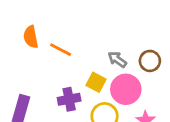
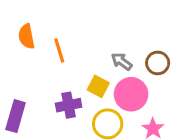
orange line: (61, 50) -> (59, 50), turned 45

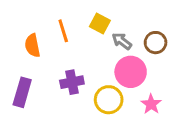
orange semicircle: (26, 36) -> (32, 45), moved
yellow square: (98, 86) -> (100, 23), moved

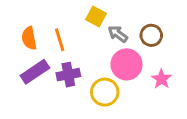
orange line: (63, 31) -> (60, 40), moved
purple rectangle: (22, 92) -> (35, 72), moved, turned 40
pink star: (151, 104) -> (161, 79), moved

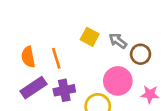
gray arrow: (118, 34) -> (118, 41), moved
pink star: (161, 79) -> (150, 94), turned -30

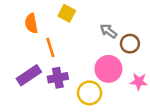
yellow square: (90, 37) -> (67, 13), moved
orange semicircle: (28, 57) -> (31, 23), moved

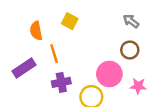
gray arrow: (108, 31) -> (131, 21), moved
purple rectangle: (29, 75) -> (24, 68), moved

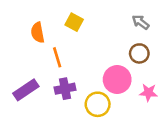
purple rectangle: (24, 68) -> (26, 90), moved

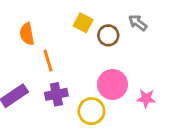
yellow square: (74, 22) -> (83, 23), moved
brown circle: (139, 53) -> (108, 35), moved

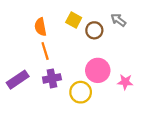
orange semicircle: (27, 34) -> (40, 27), moved

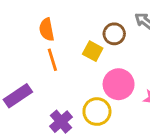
yellow square: (74, 20) -> (93, 51), moved
purple cross: (52, 78) -> (61, 122), moved, turned -30

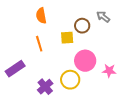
orange semicircle: (47, 30) -> (41, 16), moved
yellow square: (93, 51) -> (67, 38), turned -32

